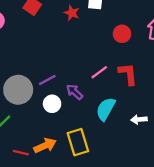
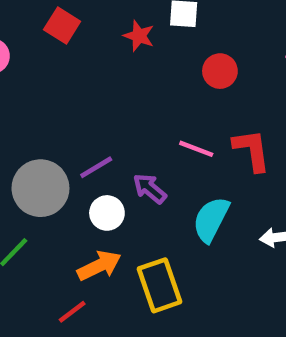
red circle: (122, 34) -> (220, 71), moved
pink line: (99, 72) -> (196, 149), turned 60
orange arrow: (45, 146) -> (99, 266), moved
red line: (21, 153) -> (72, 312), moved, turned -49

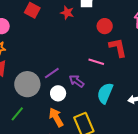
red L-shape: (252, 150) -> (118, 48), moved
orange arrow: (99, 266) -> (56, 117), turned -90

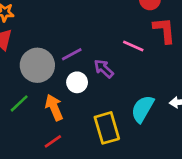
cyan semicircle: (105, 93) -> (143, 109), moved
orange arrow: (56, 117) -> (54, 107), moved

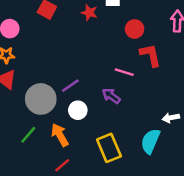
purple arrow: (104, 69) -> (111, 96), moved
cyan semicircle: (143, 109) -> (150, 141), moved

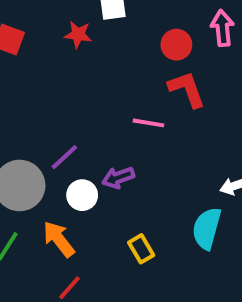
red circle: (135, 29) -> (176, 45), moved
purple arrow: (111, 96) -> (118, 178), moved, turned -48
yellow rectangle: (109, 148) -> (141, 249), size x0.6

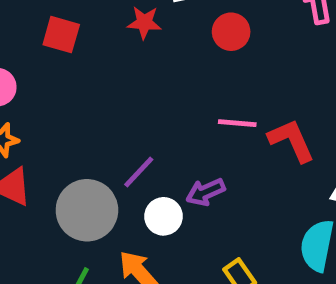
red circle: (176, 45) -> (231, 32), moved
red L-shape: (187, 89) -> (291, 140), moved

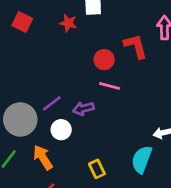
red circle: (231, 32) -> (104, 60), moved
red L-shape: (291, 140) -> (136, 46), moved
purple arrow: (206, 192) -> (83, 108), moved

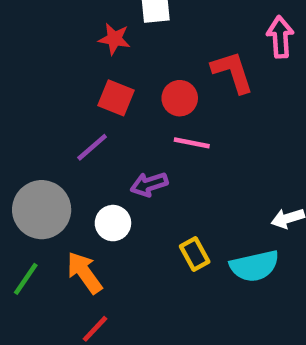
red square: (22, 22) -> (116, 98), moved
purple line: (52, 103) -> (92, 147), moved
cyan semicircle: (142, 159) -> (254, 266), turned -120
yellow rectangle: (97, 169) -> (195, 254), moved

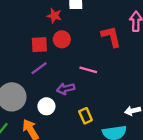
red square: (116, 98) -> (39, 45), moved, turned -30
red circle: (180, 98) -> (62, 39), moved
yellow rectangle: (195, 254) -> (86, 116), moved

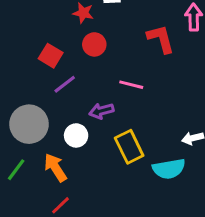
red square: (39, 45) -> (51, 56), moved, turned 36
yellow rectangle: (86, 116) -> (129, 147), size x1.5

